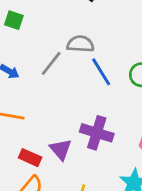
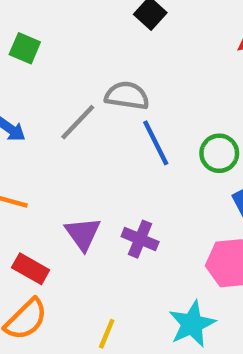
purple cross: (97, 133) -> (140, 239), size x0.7
purple triangle: (61, 149) -> (83, 234), moved

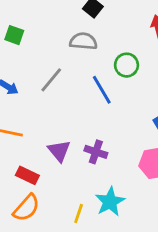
gray semicircle: (127, 96) -> (83, 41), moved
green circle: (219, 153) -> (127, 65), moved
cyan star: (192, 324) -> (110, 202), moved

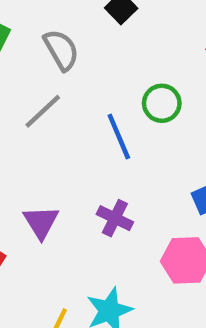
gray semicircle: (83, 41) -> (61, 50), moved, turned 48
purple cross: (96, 152) -> (115, 218), moved

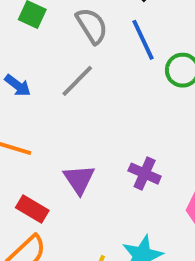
blue line: (119, 137) -> (143, 40), moved

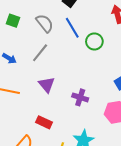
purple triangle: (79, 179) -> (47, 85), moved
red rectangle: (32, 209) -> (44, 122), moved

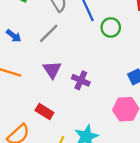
purple cross: (80, 97) -> (81, 80), moved

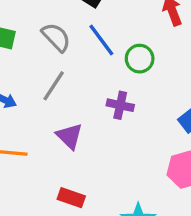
purple cross: (81, 80) -> (120, 105), moved

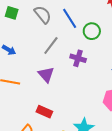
gray line: (54, 86) -> (51, 46), moved

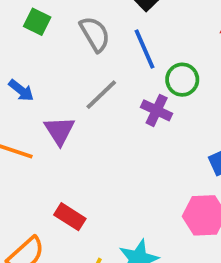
purple cross: (78, 58) -> (157, 110), moved
purple triangle: (46, 75) -> (59, 131), moved

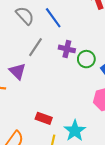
green circle: (182, 80) -> (86, 59), moved
red rectangle: (70, 217) -> (44, 118), moved

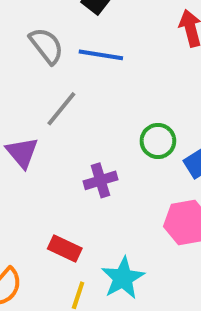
blue line: (53, 18) -> (101, 55), turned -50
purple cross: (67, 49) -> (100, 180), moved, turned -35

